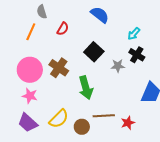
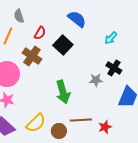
black square: (94, 52) -> (63, 45), moved
black cross: (137, 55) -> (114, 68), moved
gray star: (118, 66) -> (96, 80), moved
brown cross: (59, 68) -> (32, 56), moved

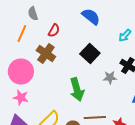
black square: (63, 45) -> (90, 54), moved

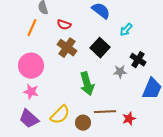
red semicircle: (54, 30) -> (64, 25), turned 80
cyan arrow: (125, 36) -> (126, 30), moved
brown cross: (46, 54) -> (67, 48), moved

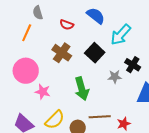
red semicircle: (64, 25) -> (67, 25), moved
cyan arrow: (126, 30) -> (121, 35), size x1.6
pink star: (31, 92) -> (43, 92), moved

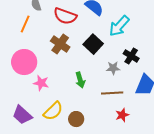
red semicircle: (67, 25) -> (65, 16), size x1.6
green arrow: (82, 89) -> (80, 80), size x0.7
brown line: (100, 117) -> (112, 93), moved

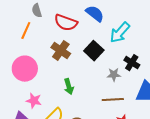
green arrow: (80, 80) -> (69, 87), moved
pink star: (41, 83) -> (34, 101), moved

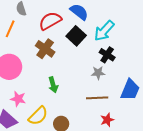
red semicircle: (66, 23) -> (50, 21), turned 130
black square: (94, 51) -> (76, 36), moved
black cross: (132, 63) -> (107, 55), moved

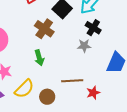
brown cross: (45, 49) -> (44, 29), moved
brown line: (97, 98) -> (72, 81), moved

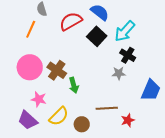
brown cross: (44, 29) -> (57, 70), moved

